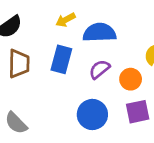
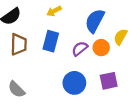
blue semicircle: (99, 33) -> (95, 21), moved, turned -60
orange circle: (131, 79) -> (101, 48), moved

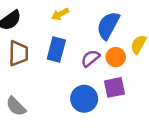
purple square: (109, 81) -> (114, 87), moved

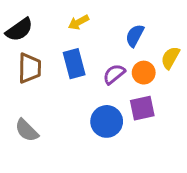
blue semicircle: (108, 26) -> (135, 36), size x0.7
blue rectangle: (56, 50) -> (74, 64), turned -30

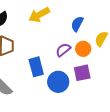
yellow arrow: (78, 22) -> (39, 15), size x1.5
blue rectangle: (74, 64) -> (36, 67), moved

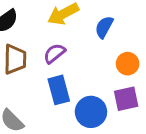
blue semicircle: (77, 24) -> (104, 27), moved
purple semicircle: (63, 50) -> (54, 53), moved

